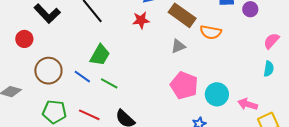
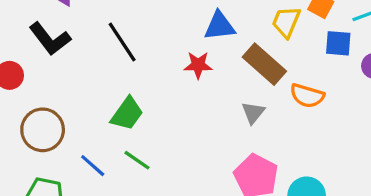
gray triangle: (178, 46) -> (253, 113), turned -35
blue line: (82, 77) -> (93, 166), moved

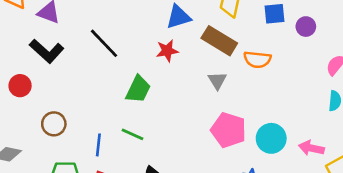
green trapezoid: (127, 114) -> (138, 89), moved
brown circle: (43, 130) -> (54, 124), size x0.7
blue line: (93, 166) -> (98, 145), turned 65

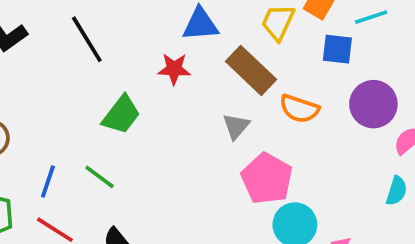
purple circle: (306, 27) -> (373, 104), moved, size x1.6
pink pentagon: (228, 130) -> (267, 179), moved

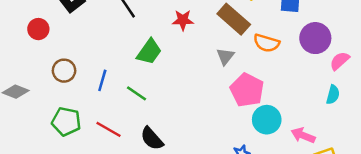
blue line: (48, 181) -> (102, 80), moved

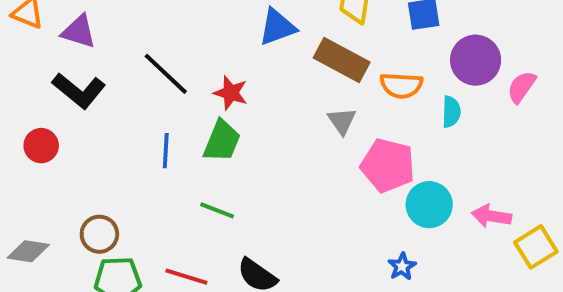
red star: (183, 20) -> (231, 93), moved, turned 30
brown circle: (64, 71) -> (99, 234), moved
blue line: (102, 80) -> (166, 151), moved
cyan semicircle: (333, 95) -> (451, 112), moved

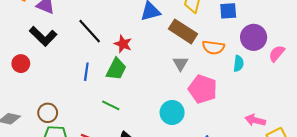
cyan circle: (429, 205) -> (172, 113), moved

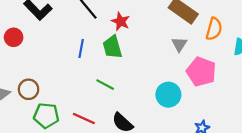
orange semicircle: (213, 47) -> (214, 29), turned -85
green trapezoid: (116, 69) -> (112, 47), turned 135
brown circle: (48, 113) -> (29, 89), moved

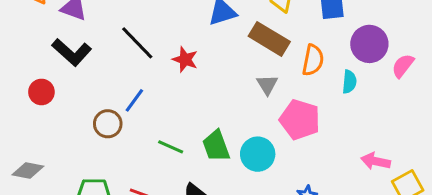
green trapezoid: (112, 47) -> (216, 146), moved
blue line: (81, 49) -> (134, 100), turned 30
brown circle: (29, 89) -> (108, 124), moved

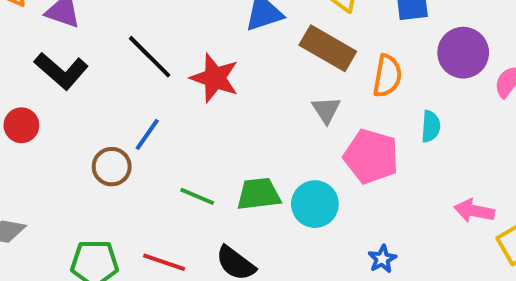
red star: (185, 59) -> (215, 78), size x1.4
cyan semicircle: (349, 82) -> (431, 126), moved
green trapezoid: (216, 146) -> (259, 194), turned 104

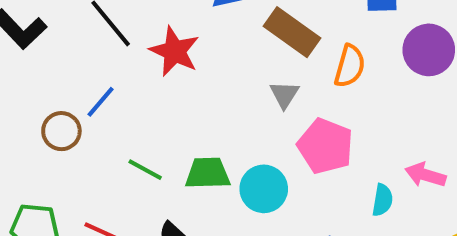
cyan semicircle: (431, 126) -> (382, 200), moved
pink arrow: (474, 211) -> (425, 175), moved

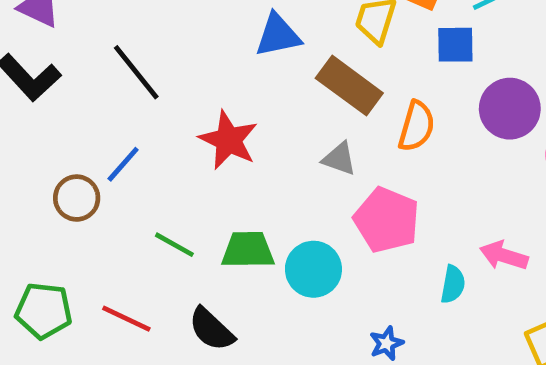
red star: (174, 51) -> (228, 140), moved
gray triangle: (284, 95) -> (339, 159), turned -44

